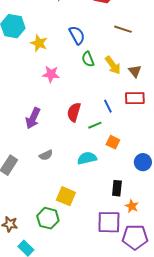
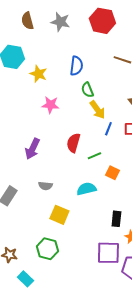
blue semicircle: (77, 35) -> (76, 66), turned 36
yellow arrow: (113, 65) -> (97, 110), moved
blue line: (108, 106) -> (108, 129), moved, turned 48
gray semicircle: (46, 155) -> (45, 186), turned 32
yellow square: (66, 196) -> (59, 215), moved

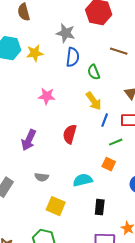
gray star: (60, 22) -> (66, 33), moved
yellow star: (38, 74) -> (35, 53), moved, turned -30
green semicircle: (87, 90) -> (94, 72), moved
green line: (94, 156) -> (116, 142), moved
black rectangle: (116, 219) -> (100, 207), moved

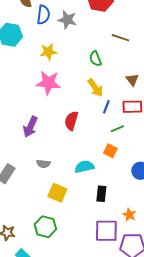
yellow star: (35, 53) -> (48, 52), moved
blue semicircle: (73, 57) -> (43, 15), moved
pink star: (47, 96) -> (48, 83), size x1.4

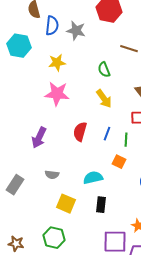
blue line: (106, 107) -> (107, 134), moved
green line: (117, 129) -> (126, 140), turned -64
black rectangle: (101, 194) -> (101, 205), moved

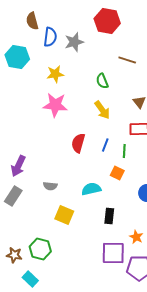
gray star: (76, 31) -> (74, 42), turned -30
purple arrow: (39, 138) -> (18, 166), moved
black rectangle: (101, 205) -> (109, 216), moved
green hexagon: (54, 238) -> (40, 249), moved

